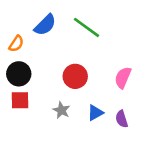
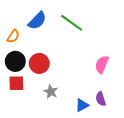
red circle: (75, 76) -> (39, 63), moved
blue triangle: (95, 113) -> (82, 105), moved

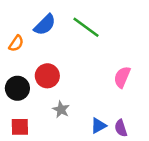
black circle: (15, 61) -> (17, 88), moved
red square: (16, 83) -> (20, 127), moved
purple semicircle: (101, 99) -> (121, 128), moved

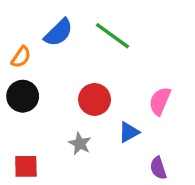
red circle: (47, 76) -> (95, 99), moved
black circle: (17, 88) -> (23, 96), moved
blue triangle: (98, 126) -> (129, 132), moved

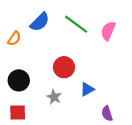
black circle: (23, 96) -> (19, 80), moved
pink semicircle: (160, 101) -> (108, 31), moved

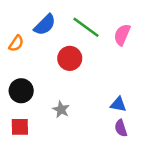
red circle: (64, 67) -> (70, 58), moved
blue triangle: (87, 89) -> (118, 104), moved, turned 40

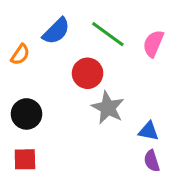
gray star: (61, 109) -> (108, 108), moved, size x1.5

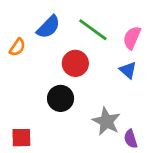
gray star: (108, 108) -> (106, 121), moved
black circle: (26, 114) -> (61, 98), moved
blue triangle: (149, 131) -> (128, 70), moved, turned 30

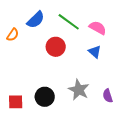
pink semicircle: (132, 38) -> (98, 28), turned 96
black circle: (61, 98) -> (45, 97), moved
purple semicircle: (131, 139) -> (108, 96), moved

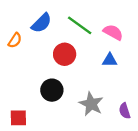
blue triangle: (95, 52) -> (110, 60), turned -40
black circle: (45, 97) -> (52, 90), moved

